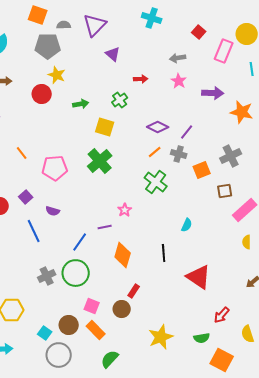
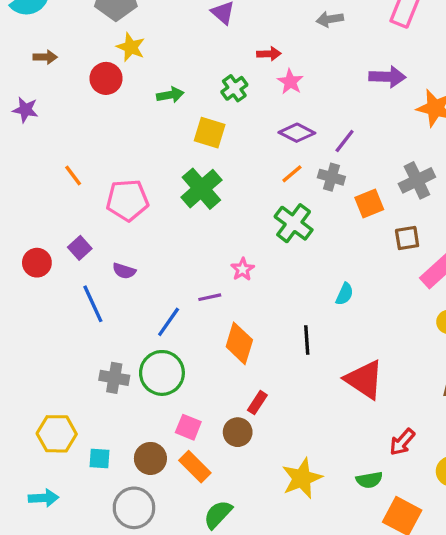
pink star: (179, 81) -> (290, 82), moved
gray cross: (47, 276) -> (114, 378), turned 36
cyan square: (45, 333) -> (99, 458), moved, turned -32

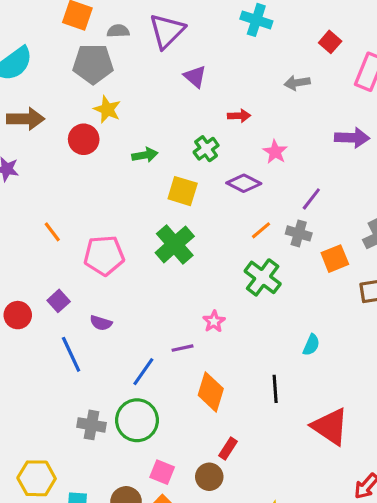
brown arrow: (45, 57) -> (26, 119), size x1.6
pink star: (290, 82) -> (275, 152), moved
purple diamond: (297, 133) -> (244, 183), moved

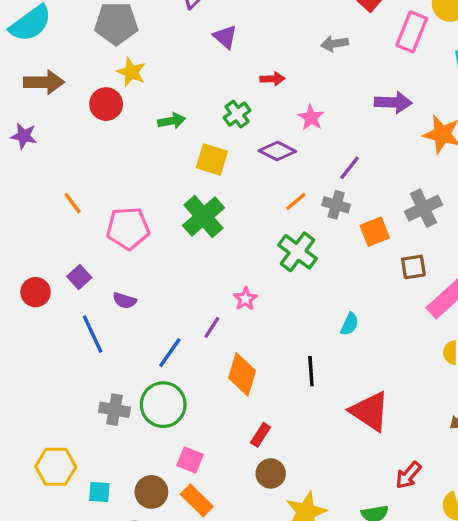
purple line: (183, 348) -> (212, 327), turned -45
brown circle: (209, 477) -> (271, 473), moved

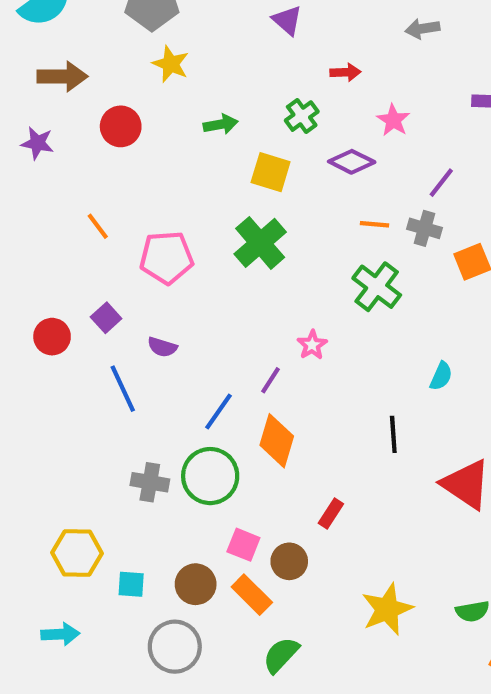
red circle: (106, 104) -> (121, 126), moved
orange line: (296, 201) -> (375, 224), turned 45
orange diamond: (242, 374) -> (277, 441), moved
brown circle: (271, 473) -> (289, 561), moved

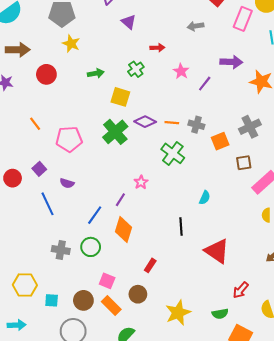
purple diamond: (352, 162) -> (145, 122), moved
purple line: (441, 183) -> (205, 84), moved
green circle: (210, 476) -> (91, 247), size x0.7
brown circle: (289, 561) -> (138, 294), moved

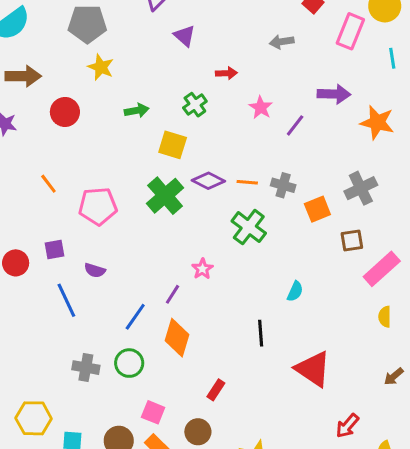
purple square: (39, 169) -> (54, 249), turned 32

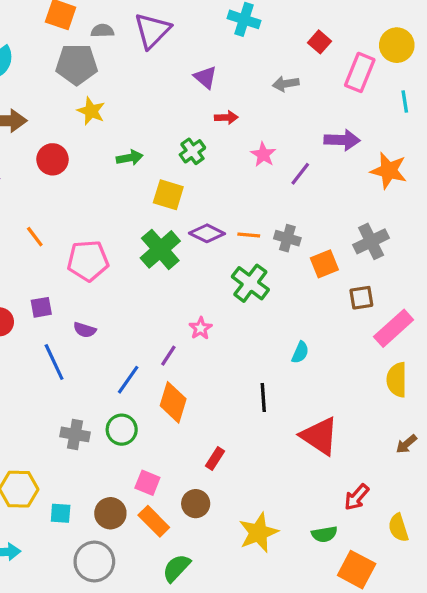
purple triangle: (184, 36) -> (205, 77), moved
yellow semicircle: (385, 317) -> (397, 380), size x1.5

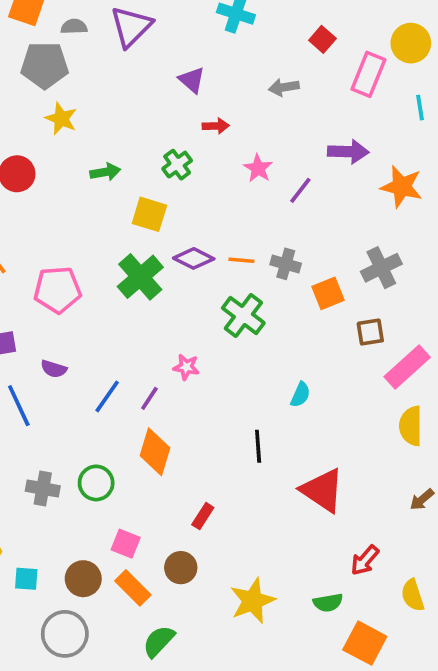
pink star: (201, 328) -> (186, 367), turned -30
blue line: (128, 380) -> (107, 396), moved

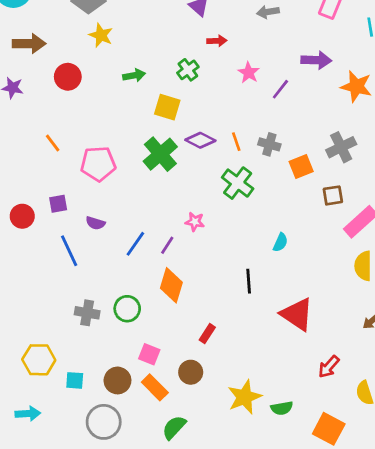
orange line: (241, 260) -> (236, 142), turned 66
green semicircle: (328, 603) -> (282, 408), moved

